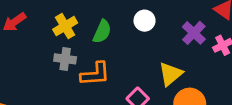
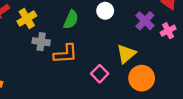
yellow cross: (65, 26) -> (27, 18), moved

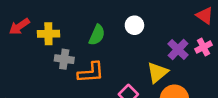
yellow cross: (27, 18) -> (48, 34), turned 30
purple cross: (145, 21) -> (178, 49), moved

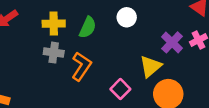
yellow cross: (48, 34) -> (54, 24), moved
orange L-shape: (91, 72) -> (81, 66), turned -52

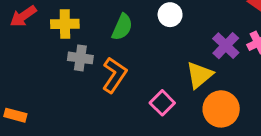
yellow cross: (54, 24) -> (65, 24), moved

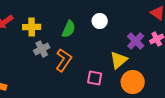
gray cross: (80, 58) -> (42, 49), turned -35
pink square: (162, 103) -> (95, 78), turned -35

